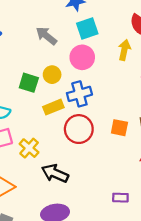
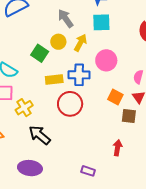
yellow arrow: (124, 50) -> (80, 43), moved
pink circle: (82, 57) -> (106, 60), moved
yellow circle: (52, 75) -> (58, 42), moved
orange square: (119, 128) -> (115, 97), moved

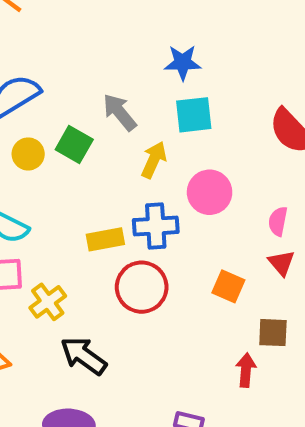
yellow circle: (58, 42) -> (28, 154), moved
green square: (40, 53) -> (74, 144), moved
orange square: (115, 97) -> (228, 286), moved
brown square: (129, 116) -> (273, 333), moved

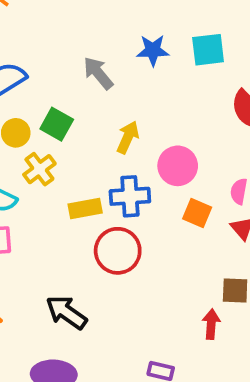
gray arrow: (120, 112) -> (98, 73), moved
cyan square: (194, 115) -> (208, 50), moved
orange square: (228, 286) -> (197, 213), moved
yellow cross: (48, 302) -> (39, 169), moved

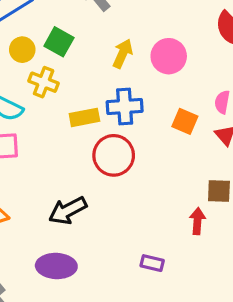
pink circle: (178, 166) -> (169, 56), moved
yellow cross: (39, 169) -> (44, 82), turned -32
black arrow: (66, 312) -> (68, 211), turned -63

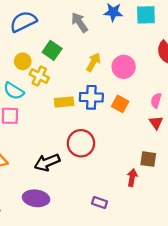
yellow circle: (22, 50) -> (23, 61), moved
orange square: (185, 121) -> (120, 104), moved
red circle: (114, 155) -> (81, 143), moved

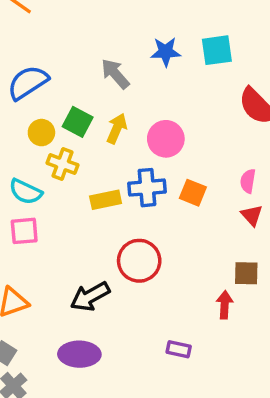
yellow circle: (23, 61) -> (41, 133), moved
yellow arrow: (93, 62) -> (117, 128), moved
pink circle: (124, 67) -> (166, 139), moved

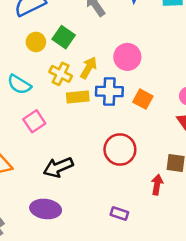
yellow arrow: (117, 128) -> (89, 68), moved
yellow cross: (62, 164) -> (61, 74), moved
pink square: (24, 231) -> (34, 121), moved, turned -35
red circle: (139, 261) -> (120, 150), moved

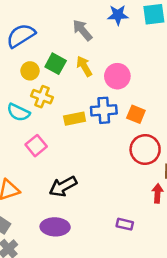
yellow arrow: (89, 68) -> (84, 66), moved, turned -54
yellow cross: (61, 74) -> (42, 97), moved
red circle: (120, 150) -> (145, 150), moved

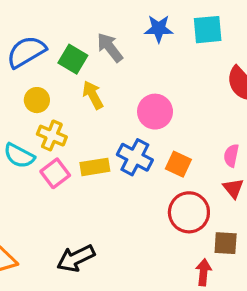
green square: (56, 64) -> (73, 59), moved
yellow arrow: (84, 66) -> (93, 95), moved
blue cross: (104, 110) -> (135, 157), turned 30
pink square: (36, 146) -> (55, 173), moved

